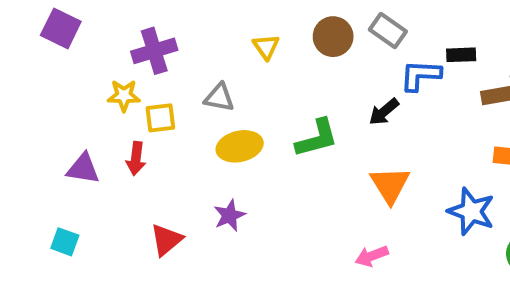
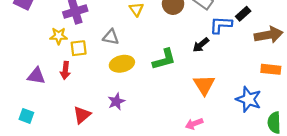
black rectangle: (461, 55) -> (243, 14), turned -40

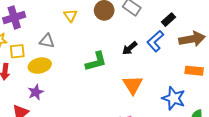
blue L-shape: (221, 25) -> (155, 41), moved, turned -45
yellow ellipse: (122, 64) -> (40, 66), moved
purple star: (116, 102) -> (36, 92), moved

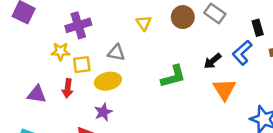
black rectangle: (169, 20) -> (258, 28), turned -64
orange triangle: (133, 85) -> (224, 89), moved

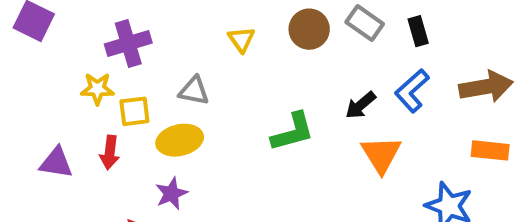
black rectangle: (258, 28) -> (418, 31), moved

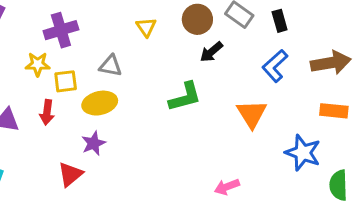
black arrow: (361, 105) -> (211, 52), moved

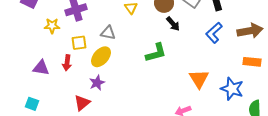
black arrow: (211, 52) -> (173, 24), turned -91
yellow star: (38, 64) -> (52, 26), moved
yellow ellipse: (100, 103) -> (101, 57), turned -35
orange triangle: (252, 114) -> (199, 79), moved

